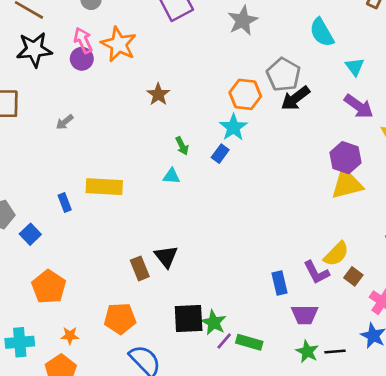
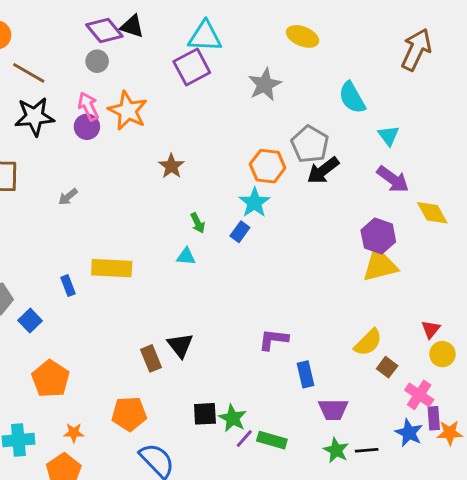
purple L-shape: (316, 272) -> (273, 340), moved, turned 124
black square: (189, 319) -> (205, 414), size x0.7

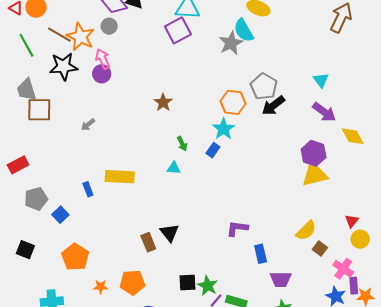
cyan semicircle: (352, 98) -> (244, 30), moved
orange star: (128, 111) -> (81, 37), moved
orange star: (74, 433) -> (101, 287), moved

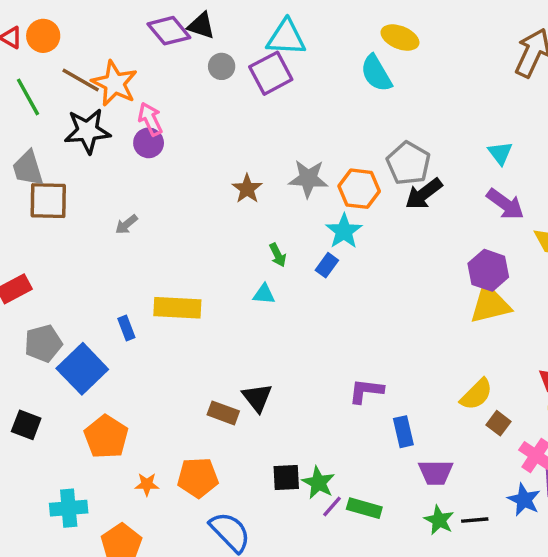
gray circle: (109, 26) -> (222, 66), moved
gray star: (231, 43) -> (308, 179), moved, turned 30
blue square: (60, 215) -> (82, 369), size x1.8
brown rectangle: (148, 242) -> (223, 413), turned -48

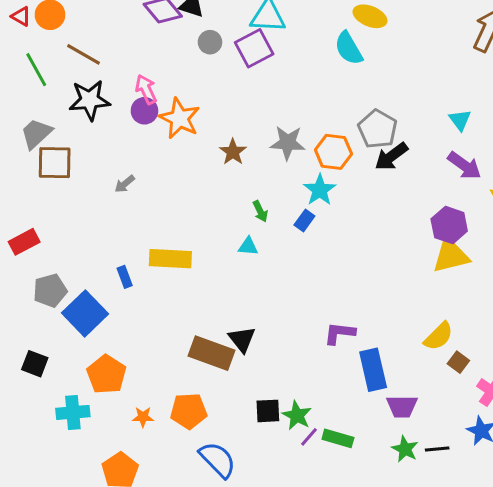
orange star: (115, 83) -> (180, 118), moved
gray trapezoid: (28, 168) -> (36, 134), turned 64
brown rectangle: (223, 413) -> (212, 353), size x1.6
blue rectangle: (403, 432) -> (373, 370), size x1.5
cyan cross: (69, 508) -> (73, 412), moved

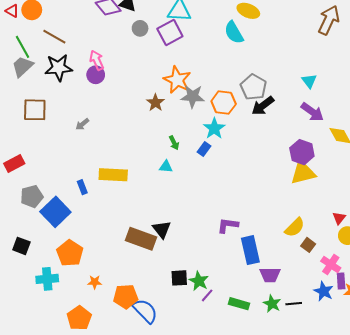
orange star: (180, 118) -> (177, 80), moved
gray trapezoid: (36, 134) -> (22, 67), moved
orange pentagon: (189, 411) -> (126, 296), moved
green rectangle: (338, 438) -> (239, 304), moved

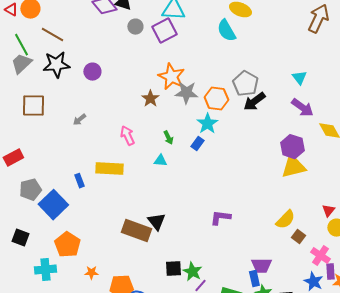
pink arrow: (97, 60) -> (127, 136), moved
blue rectangle: (250, 250) -> (254, 279), moved, size x0.6

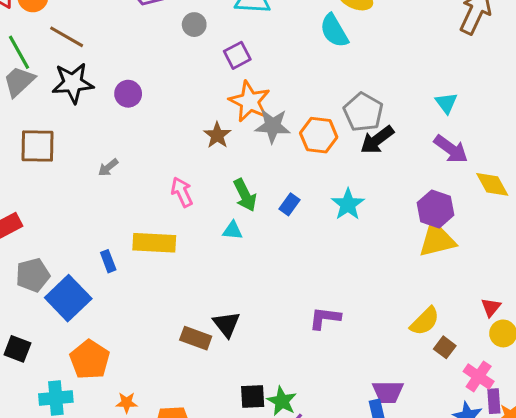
purple square: (164, 31) -> (237, 55), moved, size x0.7
cyan star: (207, 124) -> (348, 204), moved
green arrow: (168, 138) -> (245, 195), size x1.5
brown rectangle: (136, 231) -> (196, 338), size x0.7

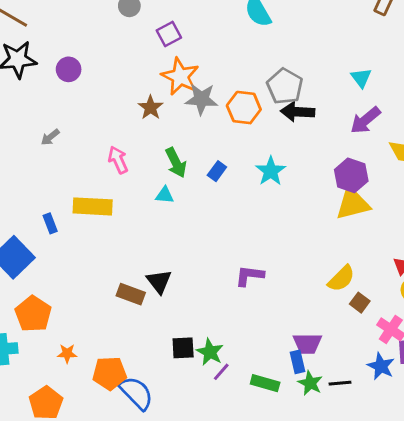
black arrow: (377, 140) -> (298, 112), turned 40
purple arrow: (451, 149) -> (365, 120), turned 104

